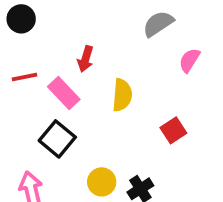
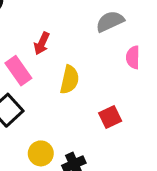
pink semicircle: (189, 60) -> (133, 57), turned -40

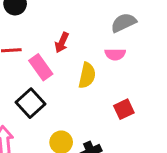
pink semicircle: (133, 57) -> (115, 54), moved, turned -90

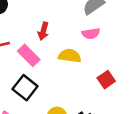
yellow semicircle: (87, 75) -> (70, 56), turned -85

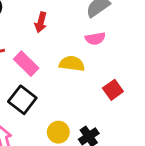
red arrow: (43, 31) -> (41, 22), moved

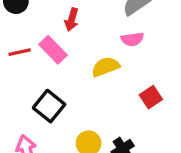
pink rectangle: (26, 64) -> (53, 50), moved
yellow semicircle: (72, 64) -> (105, 67), turned -30

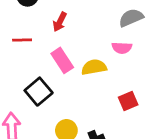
red arrow: (72, 20) -> (60, 22), moved
pink rectangle: (53, 50) -> (62, 60), moved

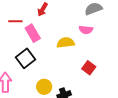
pink rectangle: (62, 60) -> (33, 33), moved
red square: (128, 101) -> (89, 68), turned -32

